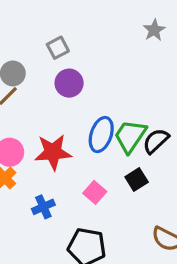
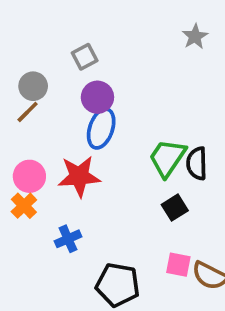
blue ellipse: (101, 135) -> (101, 128), moved
black semicircle: (156, 141) -> (197, 163), turned -48
pink square: (95, 192) -> (178, 265), moved, turned -30

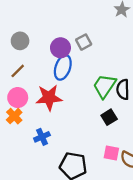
gray square: (85, 57) -> (84, 42), moved
brown line: (28, 112) -> (18, 71), moved

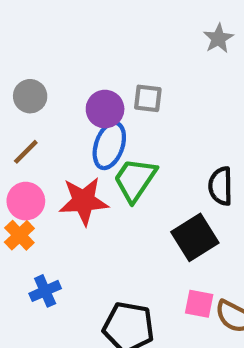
gray square: (84, 42) -> (148, 98), turned 35
green trapezoid: (104, 86) -> (135, 180), moved
black square: (109, 117) -> (195, 237), size x1.5
blue cross: (42, 137) -> (45, 291), moved

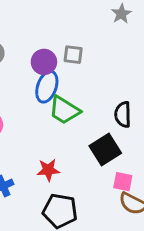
green trapezoid: (135, 180) -> (64, 110), turned -92
red star: (84, 201) -> (48, 170), moved, size x0.7
pink square: (199, 304) -> (123, 182), moved

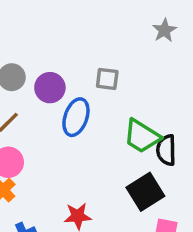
purple circle: (44, 62) -> (50, 88), moved
green trapezoid: (64, 110) -> (142, 136), moved

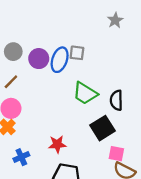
blue ellipse: (76, 117) -> (60, 60), moved
green trapezoid: (142, 136) -> (85, 93), moved

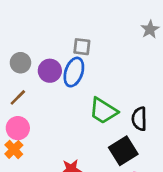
gray star: (115, 20) -> (150, 29), moved
gray square: (77, 53) -> (82, 47), moved

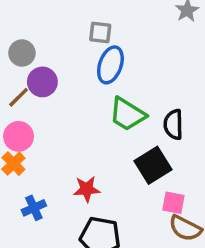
purple circle: (50, 71) -> (42, 82), moved
blue ellipse: (74, 72) -> (110, 65), moved

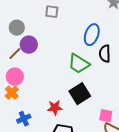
gray square: (100, 33) -> (52, 12), moved
blue ellipse: (110, 65) -> (92, 35), moved
black semicircle: (173, 124) -> (105, 54), moved
black square: (153, 165) -> (80, 94), moved

